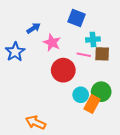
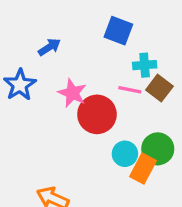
pink star: (52, 43) -> (72, 93), moved
brown square: (102, 54) -> (159, 88), turned 35

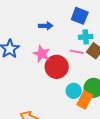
blue square: (118, 31) -> (80, 16), moved
blue arrow: (49, 47) -> (46, 26), moved, turned 32

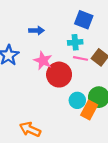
blue arrow: (46, 26) -> (36, 30), moved
cyan cross: (86, 37) -> (75, 42), moved

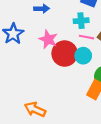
cyan circle: (77, 100) -> (83, 56), moved

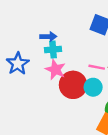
cyan cross: (81, 21) -> (53, 49), moved

